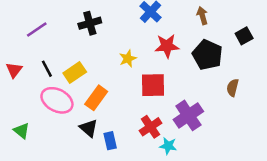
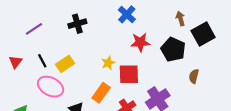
brown arrow: (202, 16) -> (180, 19), moved
black square: (244, 36) -> (203, 34), size x1.6
yellow star: (128, 59) -> (108, 63), moved
orange rectangle: (96, 98) -> (101, 93), moved

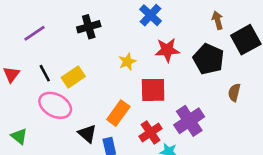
yellow star: (108, 63) -> (127, 62), moved

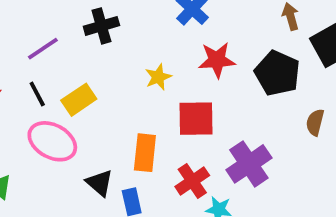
purple line: (35, 33) -> (43, 49), moved
orange rectangle: (118, 113) -> (145, 153), turned -30

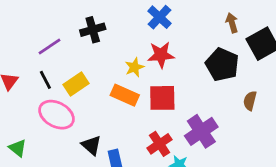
red star: (217, 60) -> (161, 55), moved
orange rectangle: (145, 153) -> (125, 95), moved, turned -72

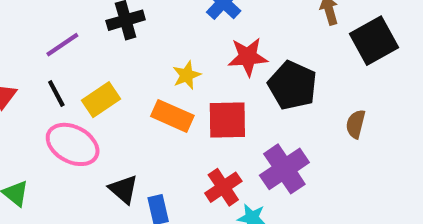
red star: (161, 55) -> (248, 57), moved
black pentagon: (222, 65) -> (293, 85), moved

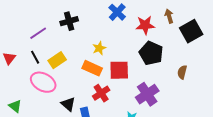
red star: (248, 57) -> (145, 25), moved
red cross: (223, 187) -> (101, 93), moved

